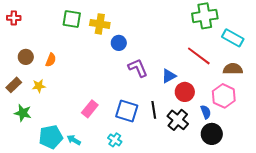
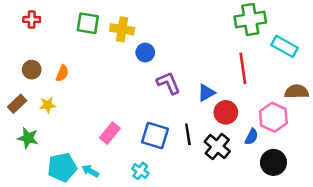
red cross: (14, 18) -> (32, 20), moved
red line: (199, 56) -> (243, 68), turned 45
brown semicircle: (233, 69) -> (297, 92), moved
blue semicircle: (206, 112) -> (251, 137), turned 48
black circle: (212, 134) -> (273, 162), moved

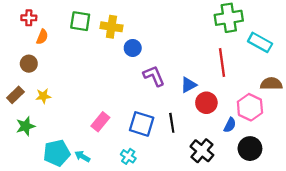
orange semicircle: (62, 73) -> (42, 37), moved
green star: (28, 138) -> (25, 126), turned -30
black cross: (217, 147) -> (202, 151), moved

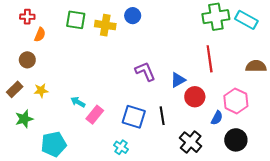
cyan rectangle: (260, 42) -> (246, 20), moved
blue circle: (133, 48) -> (133, 16), moved
brown semicircle: (271, 84) -> (256, 66), moved
cyan arrow: (82, 156) -> (78, 102), moved

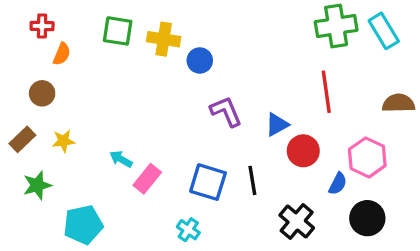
blue circle: (133, 16) -> (200, 60), moved
cyan rectangle: (246, 20) -> (384, 31), turned 30

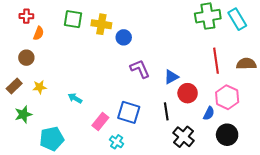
red line: (326, 92) -> (216, 61), moved
pink rectangle: (147, 179) -> (100, 122), moved
black line: (252, 180) -> (166, 111), moved

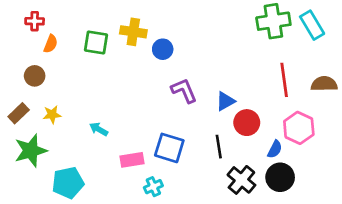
green square: (73, 19) -> (96, 43), moved
green star: (23, 114) -> (31, 151), size x1.4
pink rectangle: (100, 122) -> (132, 160), turned 42
black circle: (227, 135) -> (280, 177), moved
cyan cross: (117, 142) -> (153, 187), turned 32

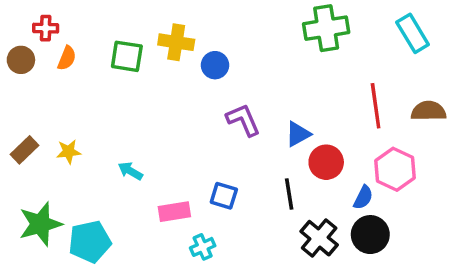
green cross: (273, 21) -> (326, 28), moved
brown circle: (35, 76) -> (21, 60), moved
blue square: (169, 148) -> (224, 196), size x0.7
green star: (31, 151) -> (40, 224), moved

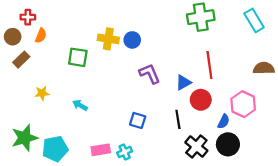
yellow cross: (176, 42) -> (108, 39), moved
green square: (127, 56) -> (78, 57), moved
red line: (376, 106) -> (209, 65), moved
brown rectangle: (24, 150) -> (21, 60), moved
pink rectangle: (174, 212) -> (101, 150), moved

